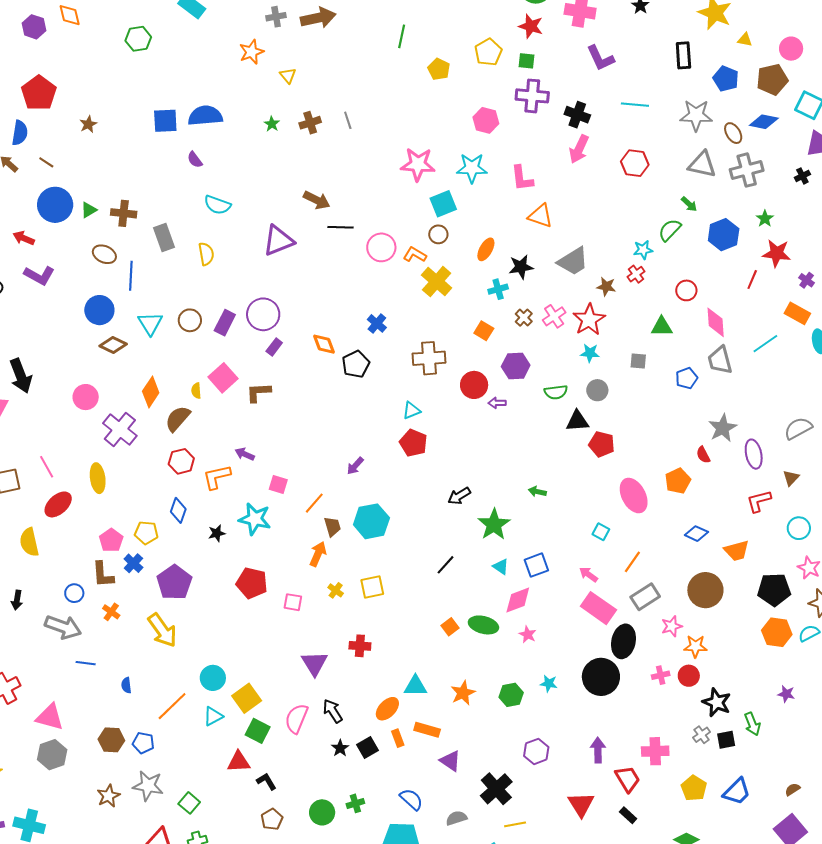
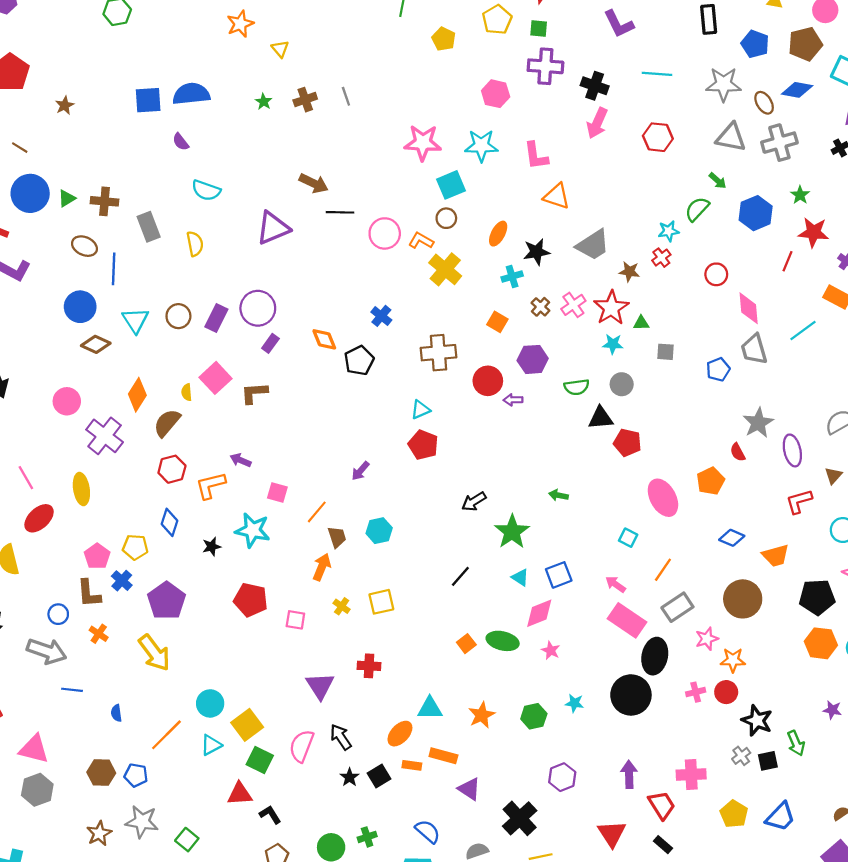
green triangle: (662, 327) -> (641, 323), moved, size x0.7
cyan hexagon: (371, 521) -> (379, 531), size x0.7
orange rectangle: (398, 738) -> (412, 765), turned -60

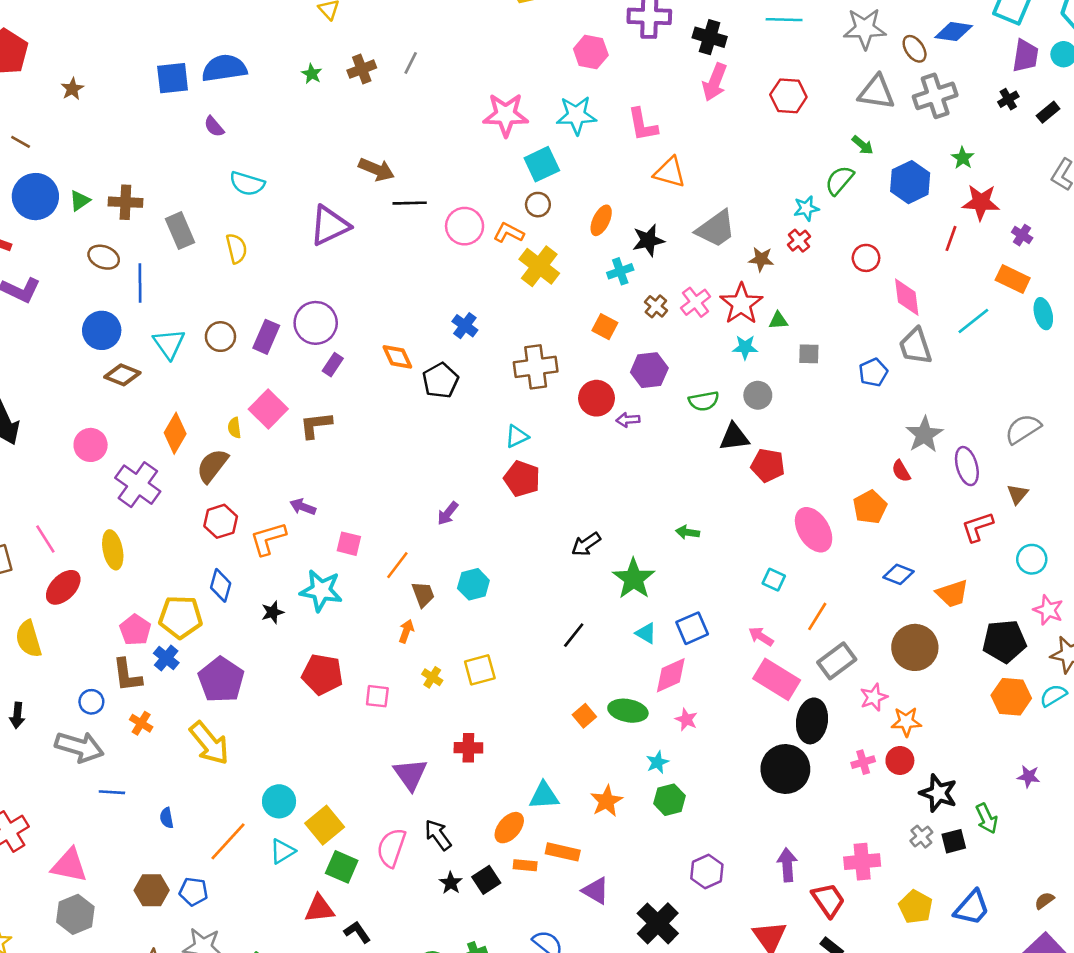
gray line: (346, 96) -> (411, 63), turned 48
yellow pentagon: (135, 547) -> (181, 617), size x1.4
orange arrow: (322, 567) -> (406, 631), size x0.7
cyan star: (574, 703) -> (657, 762), moved, turned -30

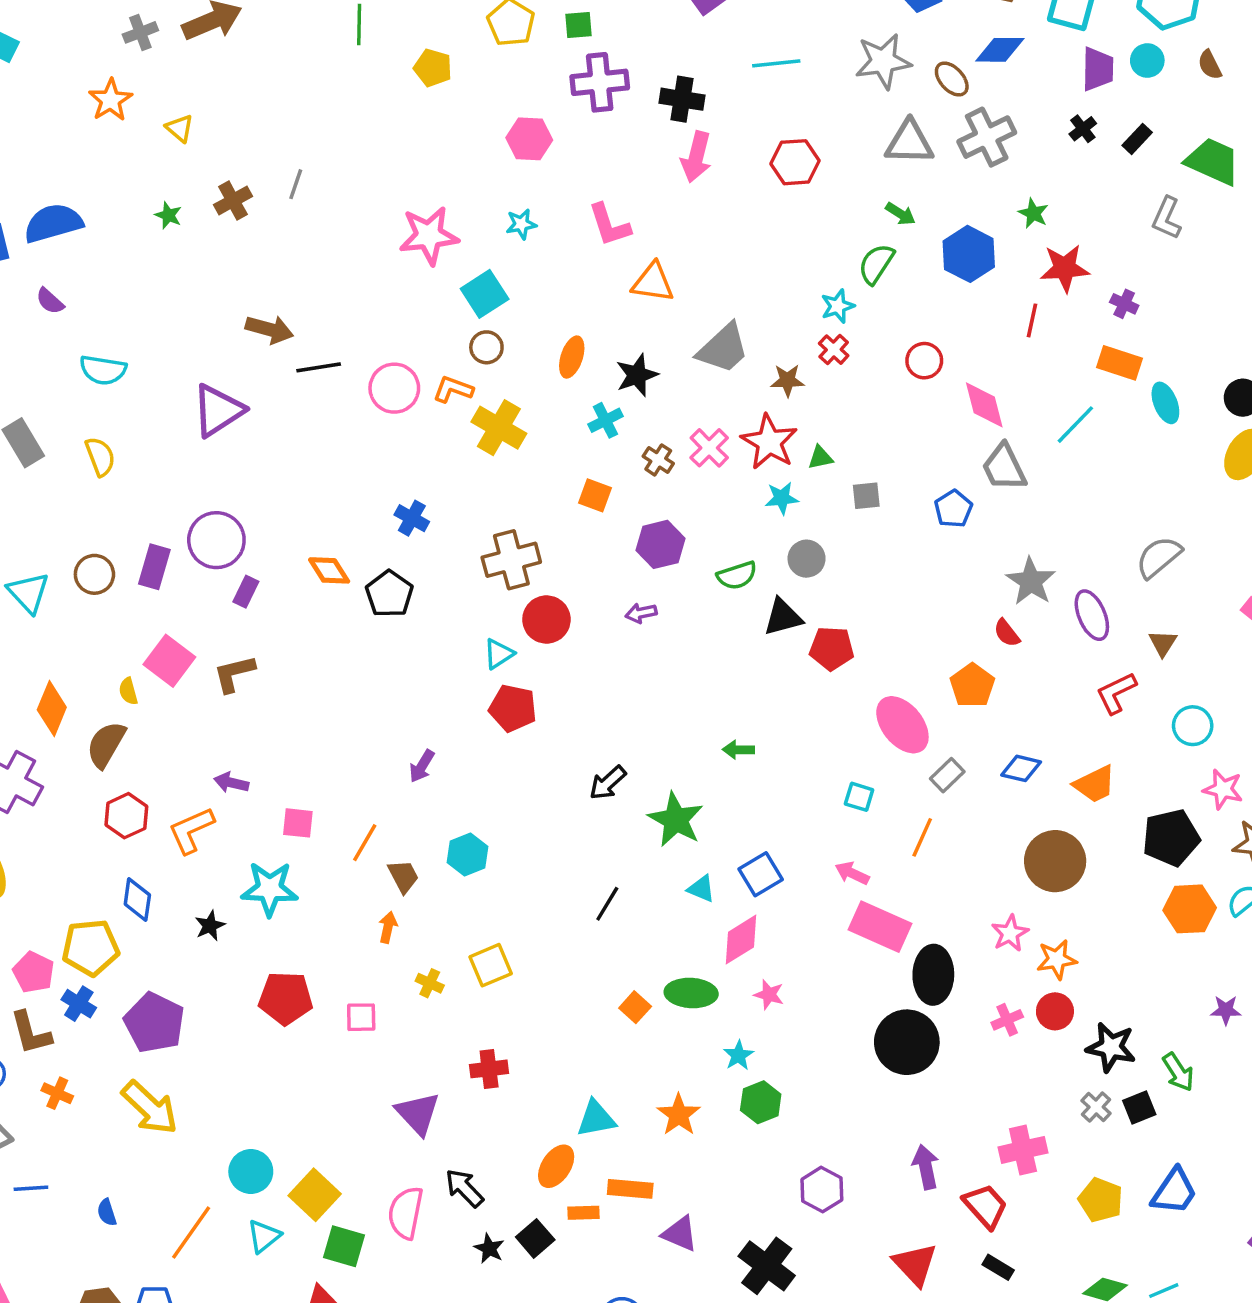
cyan star: (576, 115) -> (521, 224), size x0.6
red circle: (597, 398) -> (546, 620), moved
gray rectangle: (837, 661) -> (947, 775), moved, size x0.7

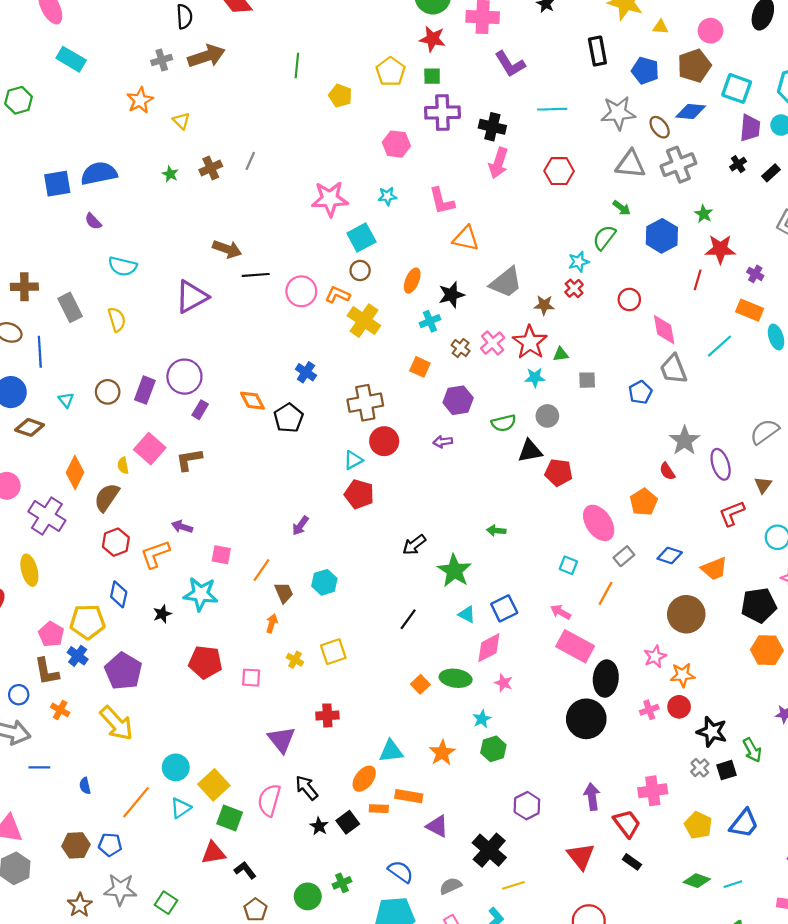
cyan triangle: (28, 593) -> (66, 400), size x0.6

